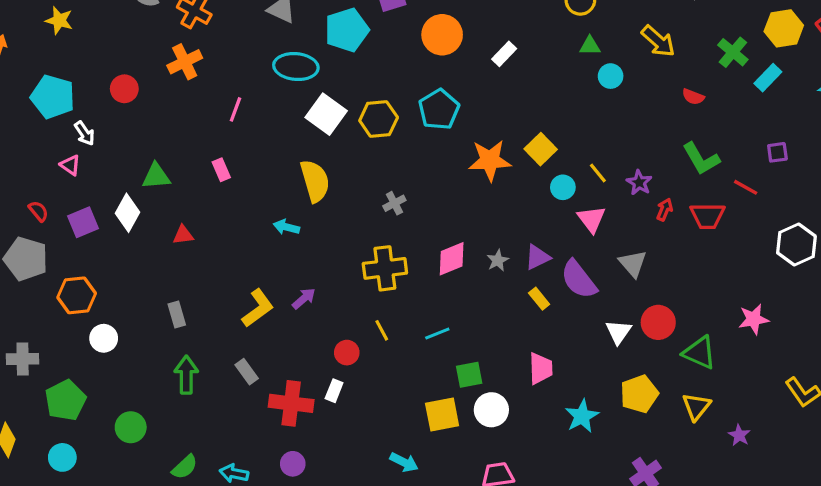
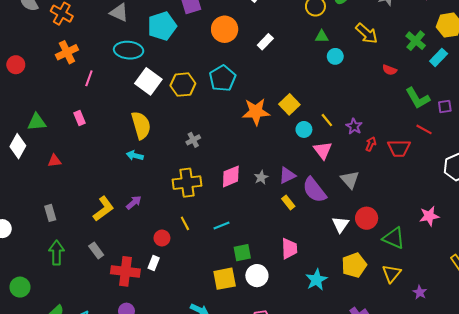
orange cross: (185, 62) -> (67, 52), moved
green L-shape: (701, 159) -> (418, 98), moved
cyan arrow: (286, 227) -> (135, 156), moved

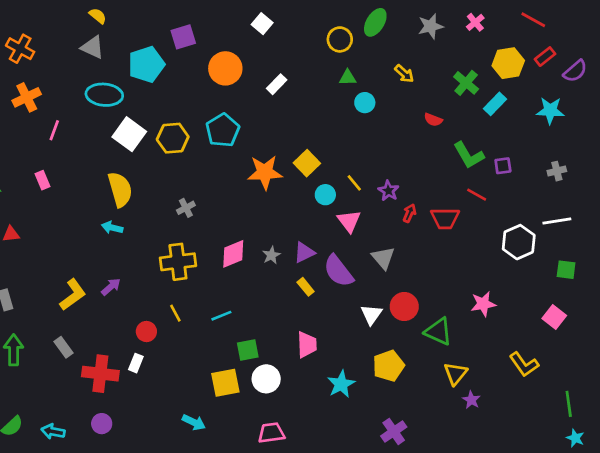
yellow arrow: (367, 33) -> (404, 74), size x0.7
yellow triangle: (392, 273) -> (456, 374), moved

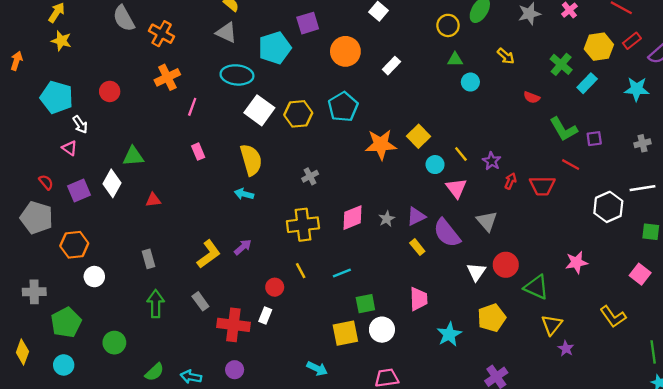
pink rectangle: (42, 180) -> (198, 152), moved

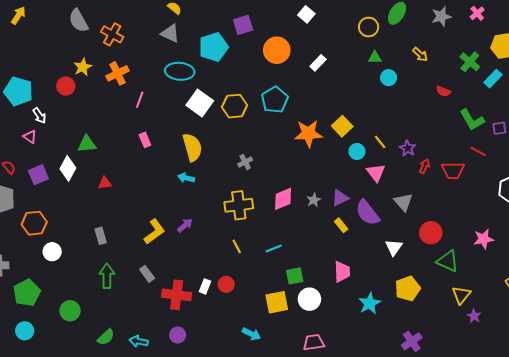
yellow star: (61, 41) -> (83, 67), moved, turned 30
red circle: (506, 265) -> (431, 233), moved
red circle: (275, 287) -> (226, 284), moved

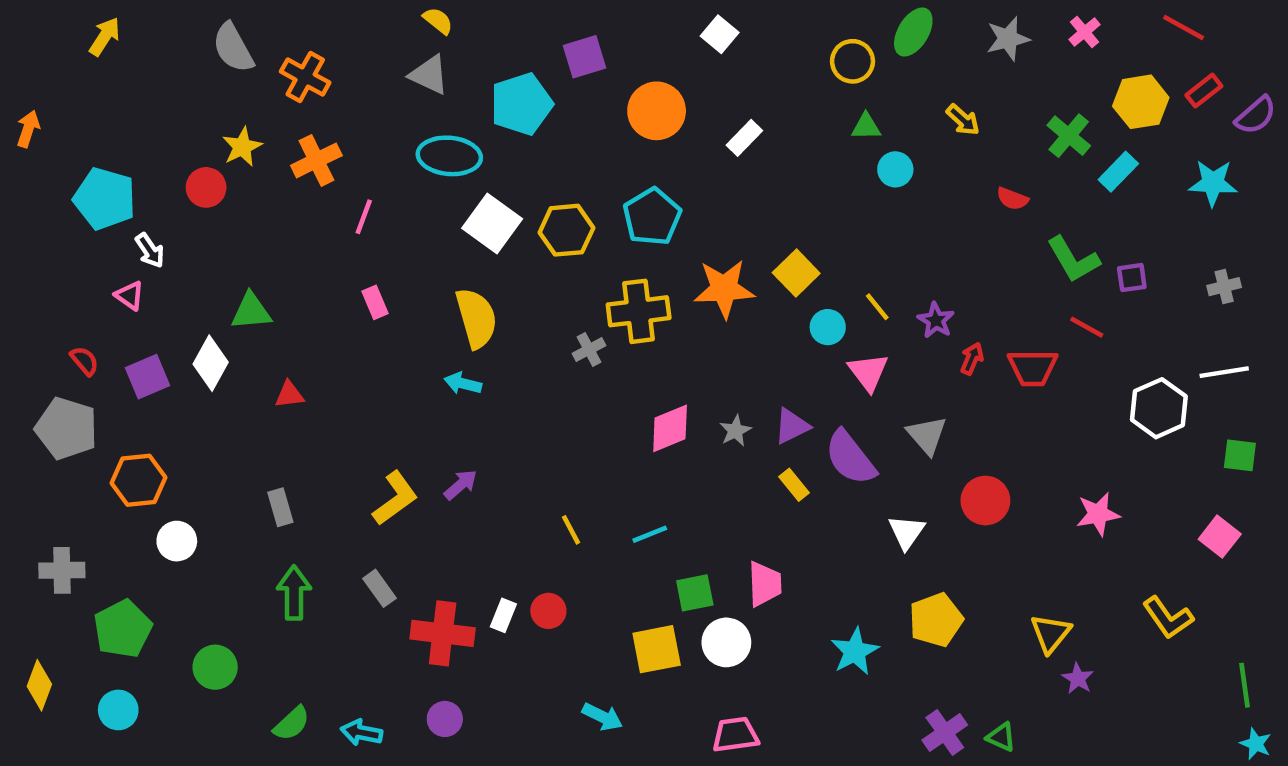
yellow cross: (239, 205) -> (639, 311), moved
green triangle: (448, 261) -> (1001, 737), moved, size x0.6
pink trapezoid: (342, 272) -> (765, 584), moved

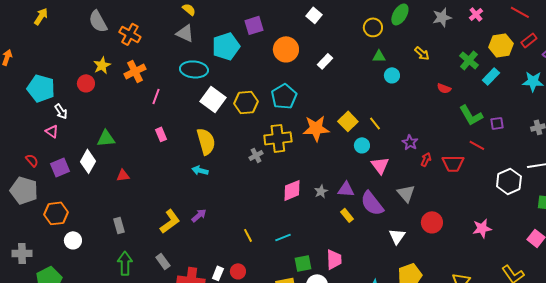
yellow line: (877, 307) -> (375, 123), moved
purple triangle: (792, 426) -> (346, 189), turned 30

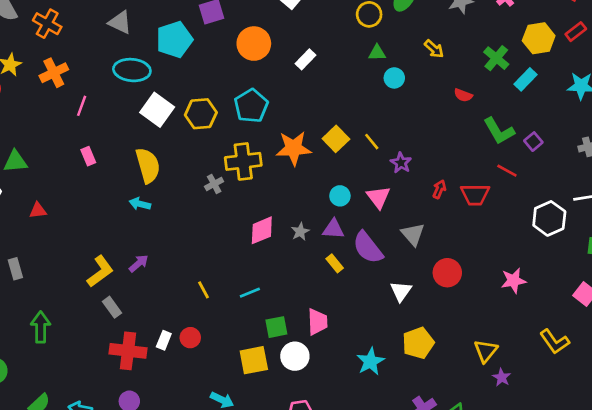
purple square: (497, 123) -> (533, 142), turned -32
purple star: (410, 142) -> (401, 163), moved
cyan circle: (362, 145) -> (340, 196), moved
gray rectangle: (119, 225) -> (15, 269), moved
gray rectangle: (163, 261) -> (112, 307), moved

